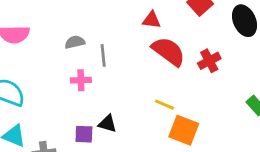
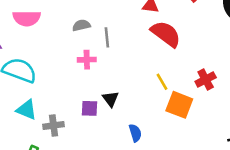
red cross: (209, 61) -> (206, 79), moved
yellow line: (164, 105) -> (162, 82), turned 36
black triangle: (107, 124) -> (111, 99), turned 36

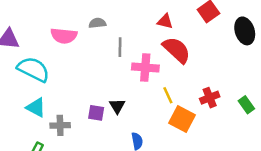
pink semicircle: (27, 18) -> (64, 36), moved
gray semicircle: (81, 25) -> (97, 23), moved
pink cross: (87, 60) -> (145, 67), moved, size x1.5

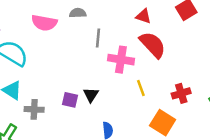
orange square: (182, 119) -> (163, 123), moved

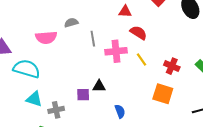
red semicircle: (153, 45) -> (138, 33), size x0.7
yellow line: (141, 88) -> (142, 60), moved
red cross: (181, 93) -> (172, 66), turned -35
black triangle: (91, 95) -> (99, 86), turned -48

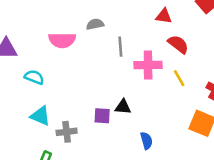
cyan semicircle: (27, 69) -> (34, 77), size x0.6

